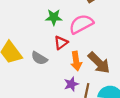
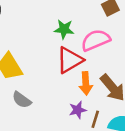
red triangle: (61, 43) -> (70, 60), size x1.6
gray semicircle: (39, 58) -> (22, 100), moved

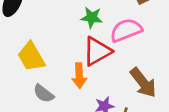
orange arrow: (86, 83) -> (79, 76), moved

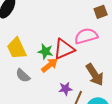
green star: (92, 17) -> (45, 51), moved
orange arrow: (79, 76) -> (50, 65), turned -132

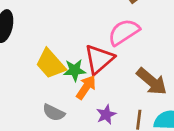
yellow trapezoid: (17, 48) -> (50, 64), moved
purple star: (65, 89) -> (106, 115), moved

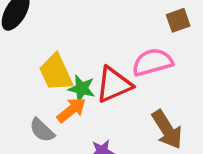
orange arrow: (86, 87) -> (71, 110), moved

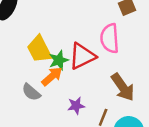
pink semicircle: (152, 62) -> (110, 38), turned -76
green star: (82, 89) -> (59, 60), turned -30

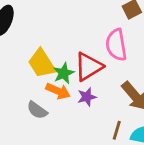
orange arrow: (52, 76) -> (58, 91), turned 70
purple star: (76, 106) -> (87, 97), moved

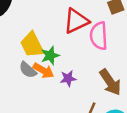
red triangle: (89, 67) -> (76, 21), moved
gray semicircle: (37, 110) -> (28, 70), moved

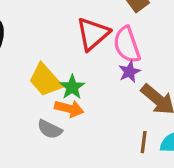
gray semicircle: (28, 70) -> (50, 129), moved
purple star: (68, 78) -> (129, 72), moved

